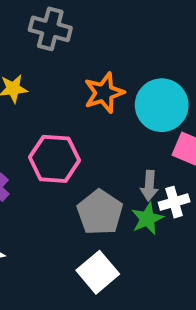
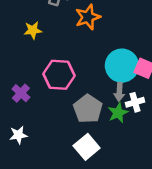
orange star: (104, 93) -> (88, 17), moved
cyan circle: (162, 105) -> (122, 66), moved

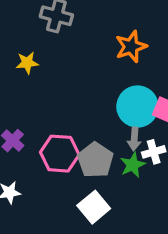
orange star: (88, 17) -> (131, 47), moved
pink hexagon: (59, 75) -> (60, 154), moved

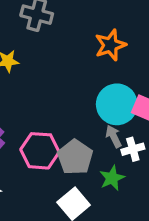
gray arrow: (134, 139) -> (114, 136), turned 150
green star: (133, 165) -> (112, 178), moved

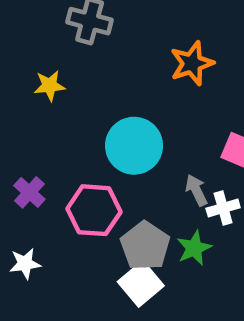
cyan circle: (117, 104) -> (134, 146), moved
gray pentagon: (75, 157) -> (145, 246), moved

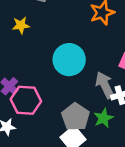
gray arrow: (196, 190) -> (105, 85), size x1.5
pink hexagon: (94, 210) -> (26, 100), moved

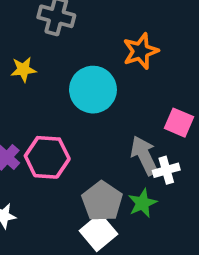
cyan circle: (69, 60) -> (93, 90), moved
pink hexagon: (26, 100) -> (47, 157), moved

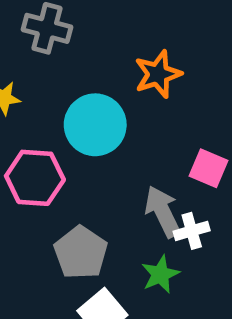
pink hexagon: (47, 157) -> (35, 178), moved
gray pentagon: (102, 201) -> (81, 253), moved

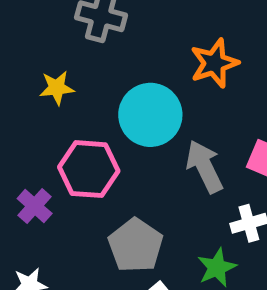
gray arrow: (163, 212) -> (205, 167), moved

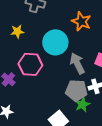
orange star: (214, 63) -> (81, 21), turned -30
gray pentagon: (136, 245) -> (76, 90), moved, turned -30

